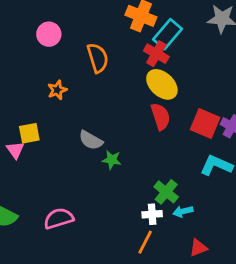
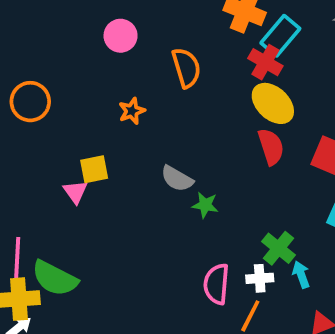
cyan arrow: (183, 211) -> (301, 275), turned 84
pink semicircle: (59, 218) -> (216, 284), moved, turned -68

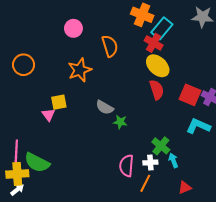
orange star: (132, 111) -> (80, 70), size x1.6

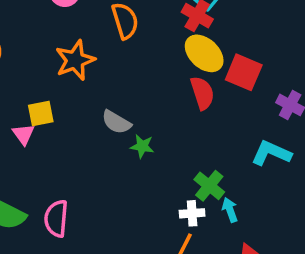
red square: (190, 95) -> (244, 72), moved
pink semicircle: (126, 166) -> (56, 218), moved

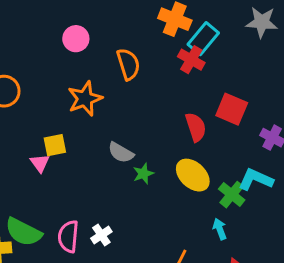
yellow ellipse: (204, 53) -> (193, 175), moved
green star: (142, 146) -> (143, 174), turned -30
green cross: (209, 186) -> (232, 195), moved
white cross: (192, 213) -> (101, 235), moved, turned -30

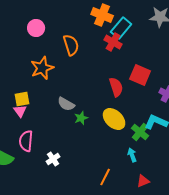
pink triangle: (40, 163) -> (20, 111), moved
pink semicircle: (68, 237) -> (26, 141), moved

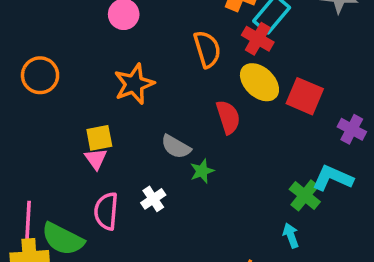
orange semicircle: (71, 45) -> (207, 49), moved
red semicircle: (116, 87) -> (228, 117), moved
yellow ellipse: (114, 119) -> (259, 82), moved
white cross: (53, 159) -> (153, 199), moved

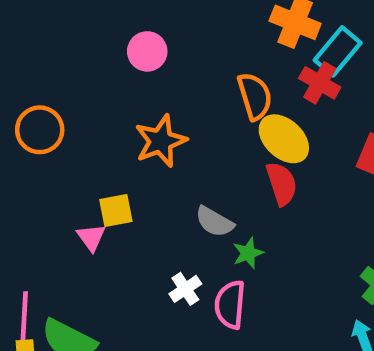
yellow ellipse: (259, 82) -> (284, 139), moved
pink triangle: (96, 159) -> (91, 237), moved
pink semicircle: (106, 211) -> (230, 305), moved

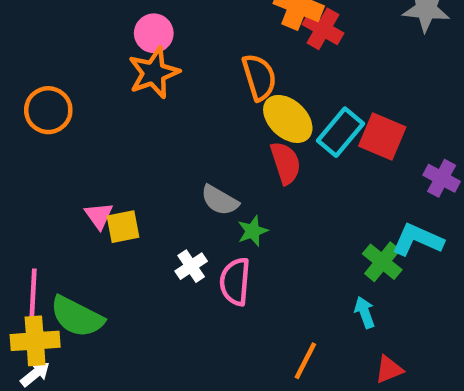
cyan rectangle: (338, 51) -> (341, 132), moved
red cross: (320, 83) -> (323, 29), moved
orange star: (161, 141) -> (154, 73), moved
yellow square: (116, 210) -> (123, 227), moved

